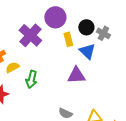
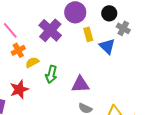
black circle: (86, 27) -> (109, 13), moved
purple triangle: (76, 75) -> (80, 84), moved

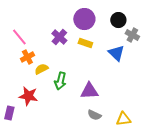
purple cross: (50, 30) -> (59, 37), size x0.7
yellow rectangle: (88, 34) -> (85, 43), moved, turned -56
red star: (19, 89) -> (28, 96), turned 30

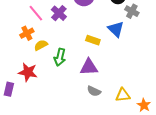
pink line: (19, 37) -> (36, 13), moved
yellow rectangle: (85, 43) -> (93, 40), moved

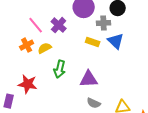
gray cross: (132, 11) -> (104, 23), moved, turned -32
yellow rectangle: (93, 40) -> (93, 42), moved
yellow semicircle: (41, 45) -> (45, 48), moved

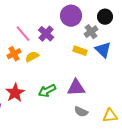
gray cross: (104, 23) -> (91, 32), turned -32
green arrow: (60, 69) -> (47, 91), moved, turned 48
red star: (28, 84) -> (15, 93), turned 30

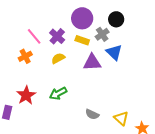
yellow rectangle: (80, 51) -> (82, 40), moved
yellow semicircle: (32, 57) -> (58, 58), moved
purple triangle: (76, 88) -> (92, 62), moved
yellow triangle: (110, 116) -> (121, 118), turned 49

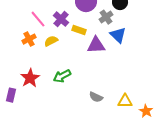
yellow rectangle: (82, 40) -> (79, 30), moved
yellow semicircle: (58, 58) -> (51, 41), moved
yellow triangle: (121, 118) -> (125, 101), turned -42

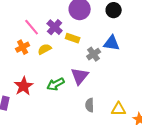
gray cross: (106, 17) -> (94, 54), moved
blue triangle: (118, 35) -> (112, 43), turned -36
purple triangle: (96, 45) -> (80, 76), moved, turned -48
gray semicircle: (96, 97) -> (90, 105), turned 64

